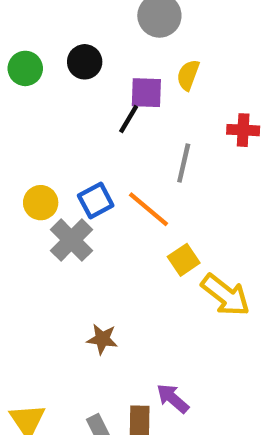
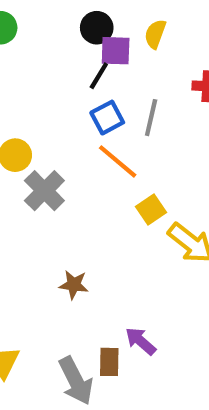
black circle: (85, 62) -> (97, 28), moved
blue square: (96, 200) -> (107, 118), moved

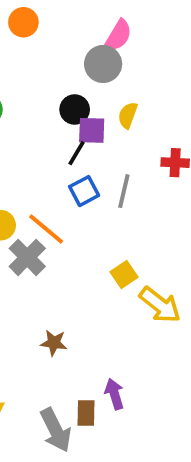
orange line: (118, 161) -> (46, 229), moved
purple arrow: (141, 341) -> (114, 394), turned 32

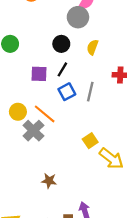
purple square: (92, 130) -> (39, 74), moved

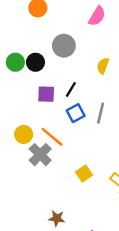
gray circle: (78, 17) -> (64, 46), moved
black circle: (61, 44) -> (35, 62), moved
yellow square: (90, 141) -> (84, 173), moved
brown star: (49, 181) -> (57, 218), moved

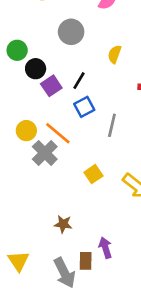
black circle: (35, 62) -> (36, 69), moved
purple square: (46, 94) -> (51, 86), turned -36
gray line: (101, 113) -> (112, 125), moved

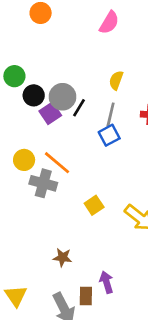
gray circle: (71, 32) -> (63, 97), moved
blue square: (84, 107) -> (109, 135), moved
gray line: (112, 125) -> (111, 115), moved
gray cross: (45, 153) -> (43, 183), turned -30

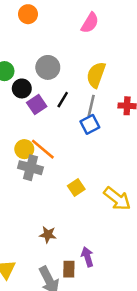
yellow semicircle: (116, 80) -> (96, 75), size x1.5
gray circle: (63, 97) -> (48, 67), moved
yellow circle: (24, 160) -> (24, 149), moved

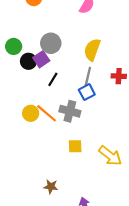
black line: (63, 100) -> (53, 79), moved
purple square: (37, 105) -> (41, 59), moved
gray cross: (30, 168) -> (70, 111), moved
yellow square: (76, 188) -> (75, 146), turned 32

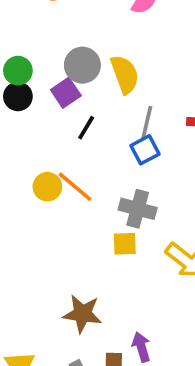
yellow semicircle: (92, 50) -> (125, 74), moved, turned 140
black circle: (28, 61) -> (18, 96), moved
gray cross: (70, 111) -> (138, 209), moved
brown star: (51, 187) -> (82, 314), size x1.5

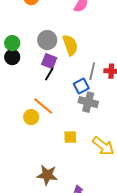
purple square: (66, 93) -> (49, 61), moved, turned -35
gray line: (147, 122) -> (92, 71), moved
yellow circle: (47, 187) -> (31, 117), moved
gray cross: (138, 209) -> (88, 102), moved

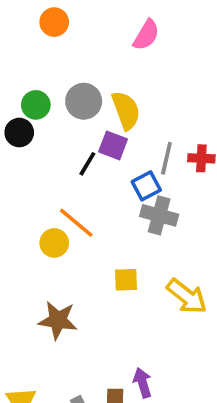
green circle: (12, 43) -> (36, 105), moved
purple square: (49, 61) -> (113, 145), moved
brown star: (47, 175) -> (58, 320), moved

